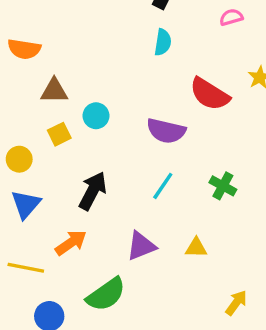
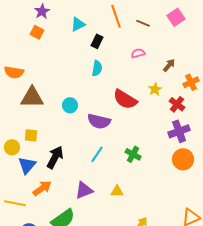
brown triangle: (54, 91) -> (32, 97), size x1.4
cyan circle: (96, 116) -> (70, 105), moved
yellow square: (59, 134) -> (31, 135), moved, turned 32
yellow circle: (19, 159) -> (12, 147), moved
blue triangle: (26, 204) -> (27, 165), moved

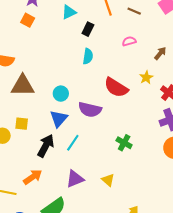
cyan line: (97, 154) -> (73, 143), moved
blue triangle: (27, 165) -> (59, 119), moved
yellow triangle: (117, 191) -> (108, 180), turned 40

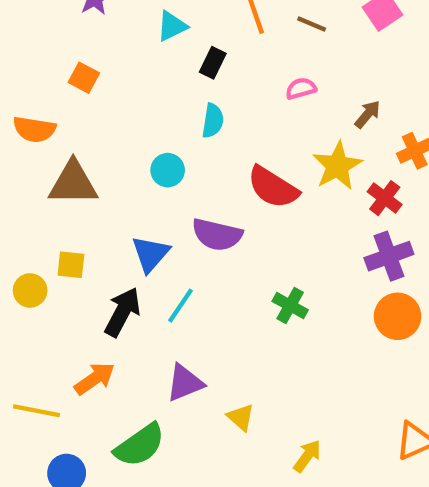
orange square: (28, 20) -> (84, 78), moved
yellow star: (146, 77) -> (337, 166), size x1.6
cyan circle: (61, 94) -> (168, 170), moved
yellow triangle: (108, 180) -> (241, 417), moved

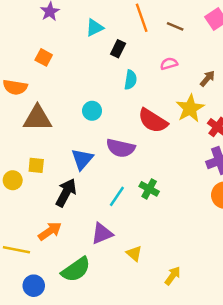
cyan semicircle: (213, 121) -> (130, 80), moved
cyan line: (181, 306) -> (117, 196), moved
green cross: (290, 306) -> (149, 189), moved

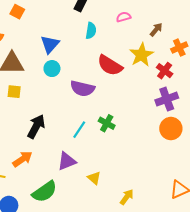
cyan circle: (92, 111) -> (52, 69), moved
blue triangle: (82, 159) -> (50, 44), moved
yellow square: (36, 165) -> (14, 92), moved

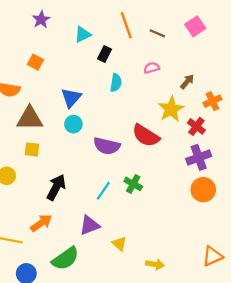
red semicircle: (110, 65) -> (146, 136), moved
yellow arrow: (127, 197) -> (155, 264), turned 63

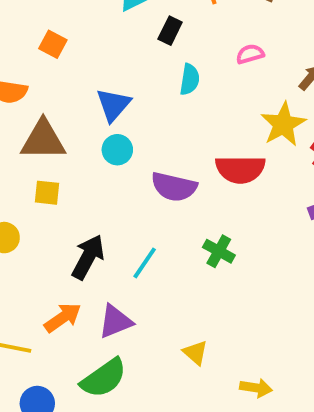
red semicircle: (146, 136) -> (240, 169), turned -32
cyan line: (103, 191) -> (145, 263), moved
purple triangle: (89, 225) -> (115, 321), moved

